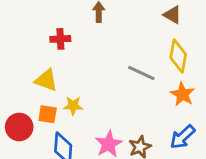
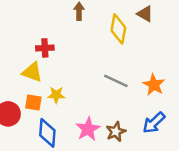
red cross: (60, 39) -> (45, 48), moved
yellow diamond: (178, 56) -> (118, 29), moved
gray line: (141, 73) -> (116, 81), moved

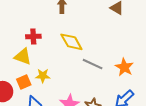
yellow diamond: (118, 29) -> (71, 42), moved, turned -40
orange square: (33, 102) -> (24, 82), turned -32

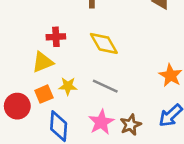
yellow triangle: (23, 57) -> (43, 62), turned -42
gray line: (93, 64) -> (105, 86), moved

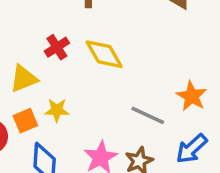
red cross: (56, 37) -> (57, 47), moved, turned -30
gray line: (105, 86) -> (148, 115), moved

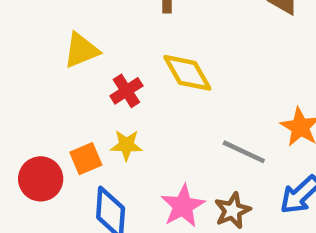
red cross: (57, 47) -> (126, 91), moved
yellow triangle: (24, 79) -> (81, 50), moved

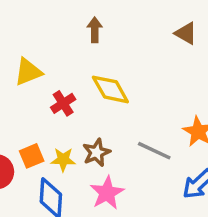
yellow star: (126, 145) -> (63, 160), moved
brown star: (232, 211) -> (96, 152), moved

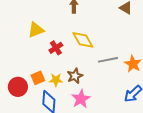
gray line: (154, 151) -> (108, 60), moved, turned -36

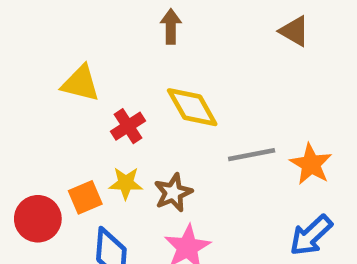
yellow triangle: (36, 30) -> (81, 83), turned 36
yellow star: (56, 80) -> (126, 183), moved

